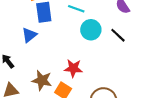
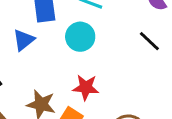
cyan circle: (91, 30) -> (80, 37), moved

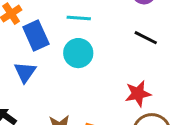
red star: (86, 87) -> (138, 94), moved

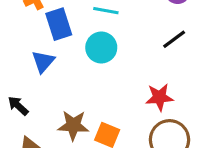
black line: (146, 38) -> (174, 39), turned -70

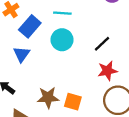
blue rectangle: (59, 24) -> (30, 26), turned 65
black line: (174, 39) -> (102, 44), moved

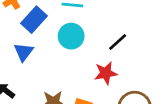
red star: (107, 71) -> (106, 73), moved

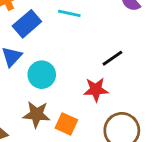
cyan circle: (71, 36) -> (42, 75), moved

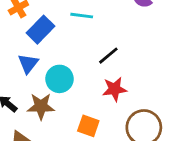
black line: (112, 58) -> (108, 56), moved
brown star: (37, 114) -> (41, 106), moved

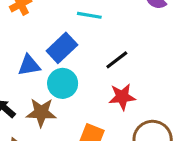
blue rectangle: (40, 30) -> (62, 48), moved
blue triangle: (28, 63) -> (29, 65), turned 40

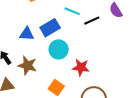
black line: (117, 60) -> (92, 21), moved
cyan circle: (63, 83) -> (59, 49), moved

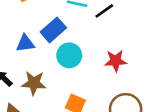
red star: (81, 67) -> (116, 61), moved

